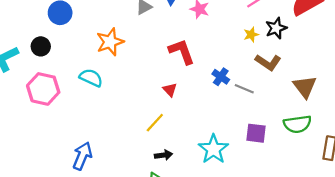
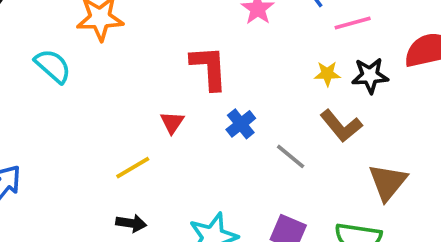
blue cross: (221, 77) -> (241, 124), moved

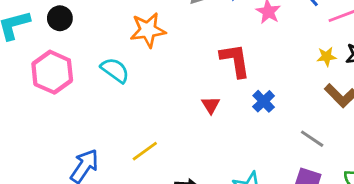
gray line: (291, 156) -> (312, 139), moved
yellow line: (133, 168) -> (145, 151), moved

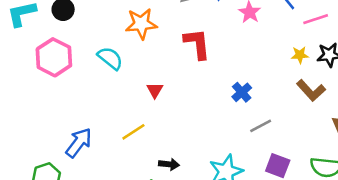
red L-shape: (235, 60) -> (197, 44), moved
red triangle: (211, 105) -> (155, 90), moved
gray line: (312, 139) -> (261, 126), moved, turned -65

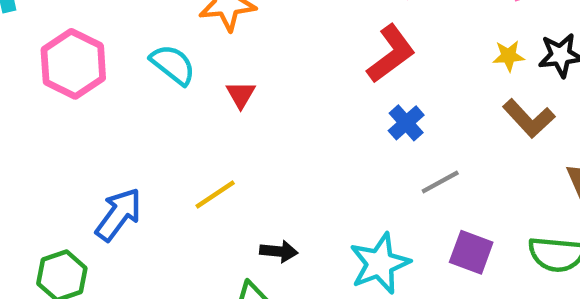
red L-shape: (197, 44) -> (391, 54), moved, turned 60
red triangle: (155, 90) -> (241, 95), moved

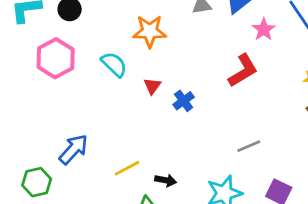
blue cross: (406, 123) -> (184, 101), moved
gray line: (440, 182) -> (249, 146), moved
yellow line: (215, 195) -> (127, 168), moved

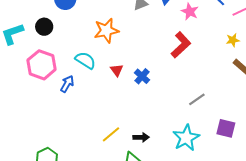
blue arrow: (74, 149) -> (67, 84), moved, size x0.7

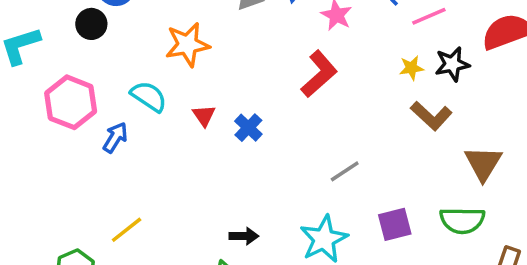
black circle: (44, 27) -> (91, 24), moved
purple square: (226, 128) -> (395, 224), turned -30
yellow line: (111, 134) -> (127, 230), moved

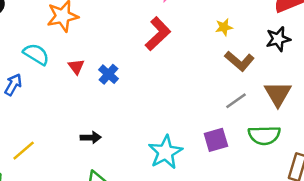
black star: (452, 64) -> (278, 39), moved
gray line: (345, 171) -> (236, 101), moved
black arrow: (244, 236) -> (91, 137), moved

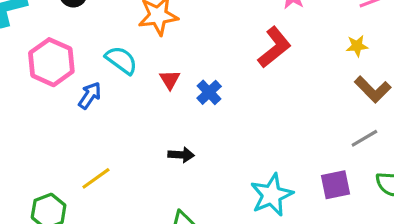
black arrow: (91, 137) -> (181, 155), moved

